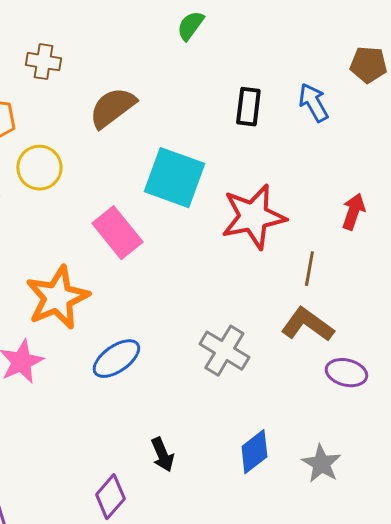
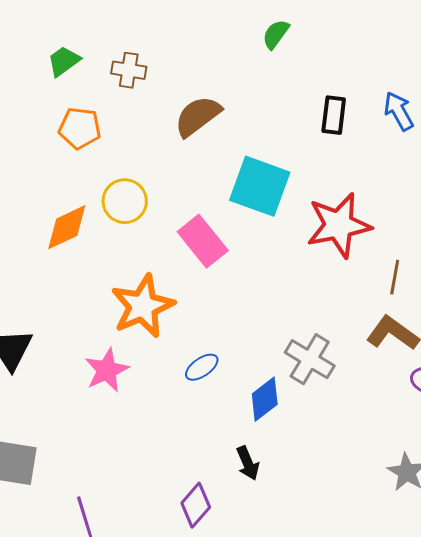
yellow circle: (39, 168) -> (125, 201), moved
blue ellipse: (116, 359) -> (202, 367), size x0.7
blue diamond: (254, 452) -> (265, 399), moved

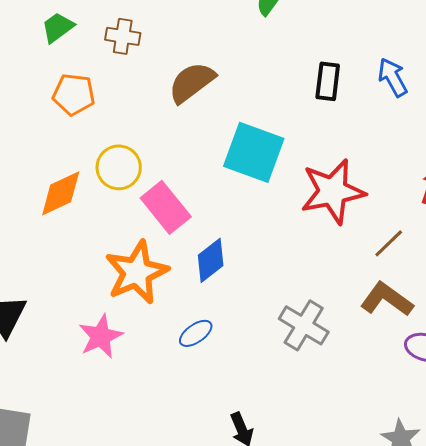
pink rectangle: (203, 241) -> (166, 207), moved
brown line: (395, 277) -> (389, 243), turned 36
blue diamond: (265, 399) -> (211, 260), moved

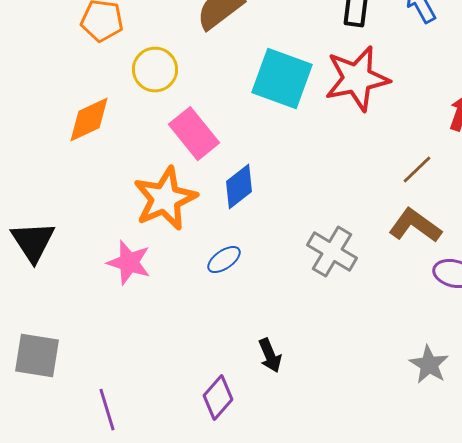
yellow circle: (119, 167) -> (155, 70), moved
red star: (333, 191) -> (357, 79), moved
pink star: (101, 336) -> (129, 263), turned -30

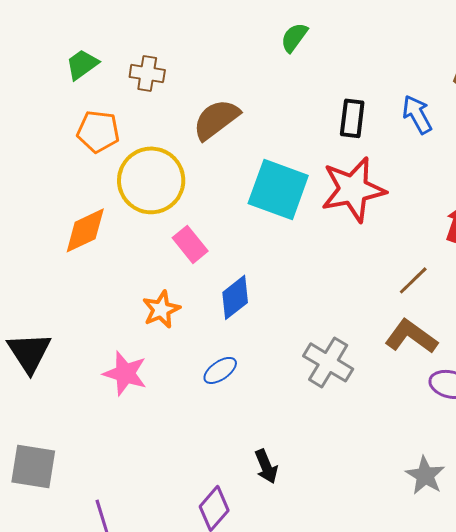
yellow circle: (155, 70) -> (151, 180), size x1.5
pink rectangle: (194, 134) -> (190, 244), size x0.7
orange star: (165, 199) -> (161, 309), size x0.6

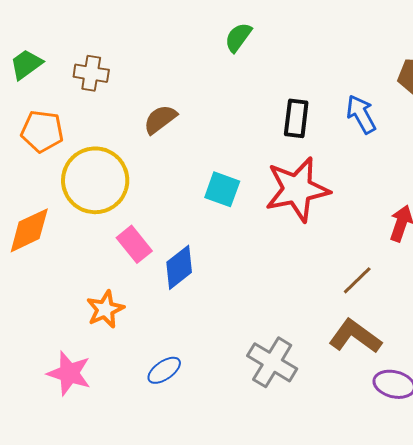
brown semicircle: (216, 119) -> (160, 119), size x0.7
cyan square: (278, 189) -> (222, 189), size x0.6
blue diamond: (235, 297) -> (179, 267), moved

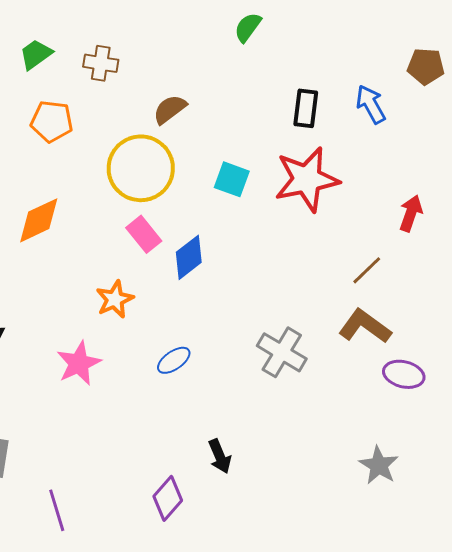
yellow circle: (95, 180) -> (141, 168), moved
pink star: (69, 373) -> (79, 363), turned 30

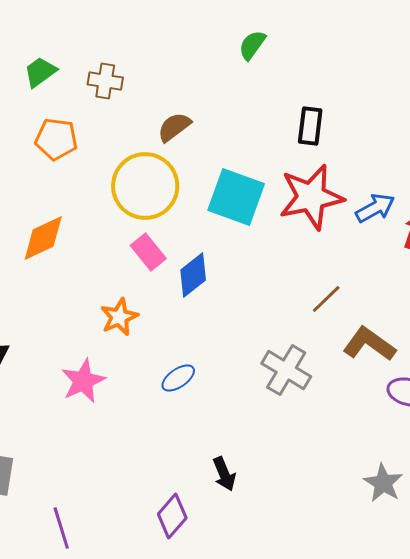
blue arrow: (371, 104) -> (375, 208), moved, turned 90
cyan square: (232, 179) -> (236, 197), size x1.6
brown line: (367, 270) -> (326, 299), moved

